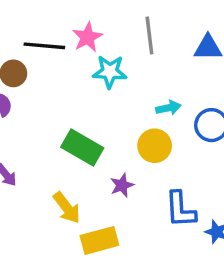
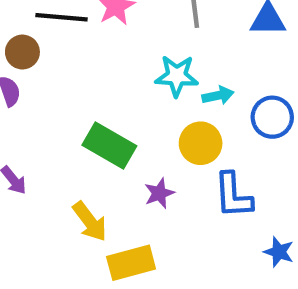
cyan star: (110, 72) -> (177, 76), moved
blue L-shape: (180, 209) -> (233, 195), moved

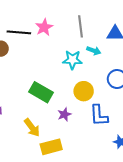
cyan arrow: (218, 95) -> (94, 51), moved, turned 32

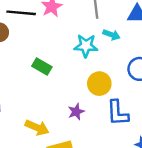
green rectangle: (41, 92) -> (42, 66), moved, size x0.7
yellow arrow: (32, 128) -> (37, 128), turned -30

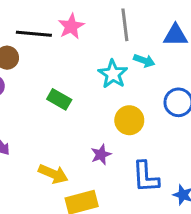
cyan star: (86, 46) -> (113, 74), turned 30
blue L-shape: (118, 113) -> (146, 177), moved

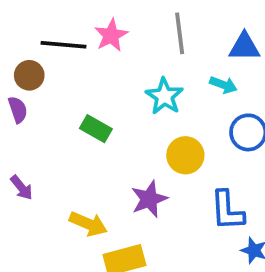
cyan arrow: (144, 61) -> (223, 85), moved
purple star: (101, 155) -> (149, 199), size x1.4
blue L-shape: (146, 177) -> (227, 210), moved

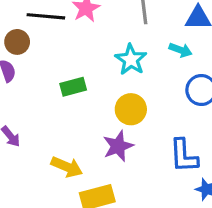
green rectangle: (96, 129) -> (73, 87), turned -45
yellow circle: (185, 155) -> (131, 109), moved

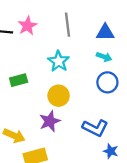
cyan arrow: (181, 50) -> (104, 57), moved
blue L-shape: (184, 156) -> (95, 128), turned -60

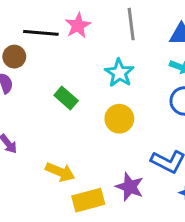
green rectangle: (19, 80) -> (66, 98), turned 56
purple star: (50, 121) -> (130, 187), moved, turned -30

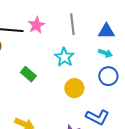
yellow circle: (119, 119) -> (74, 88), moved

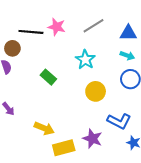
gray line: (72, 24) -> (93, 26), turned 65
pink star: (36, 25) -> (57, 27), turned -30

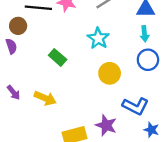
cyan arrow: (127, 56) -> (145, 34), turned 64
yellow arrow: (44, 128) -> (45, 98), moved

